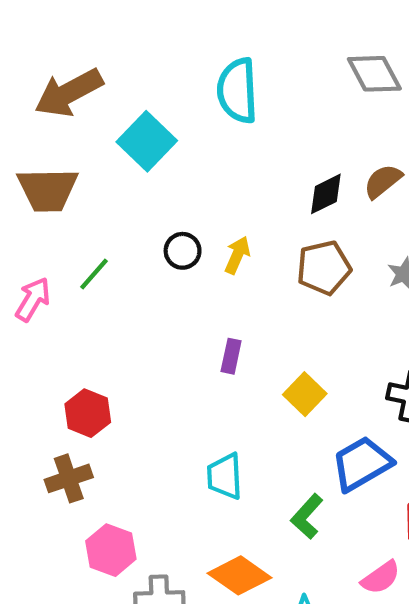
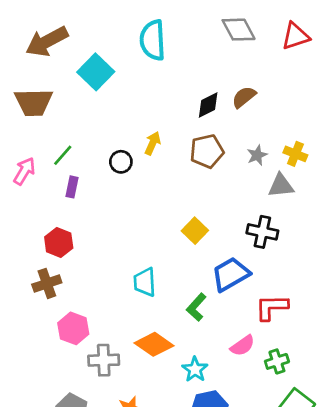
black circle: (183, 251) -> (121, 162), moved
purple rectangle: (231, 356) -> (72, 187), moved

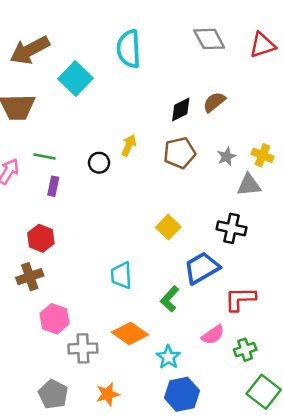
green line: (63, 155) -> (45, 157), turned 60

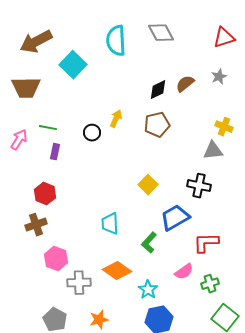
gray diamond: (209, 39) -> (161, 33), moved
gray star: (227, 157) -> (219, 77), moved

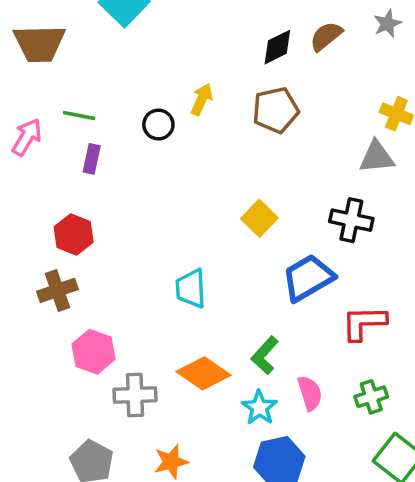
green L-shape: (149, 243) -> (265, 355), moved
pink semicircle: (184, 272) -> (310, 393), moved, turned -72

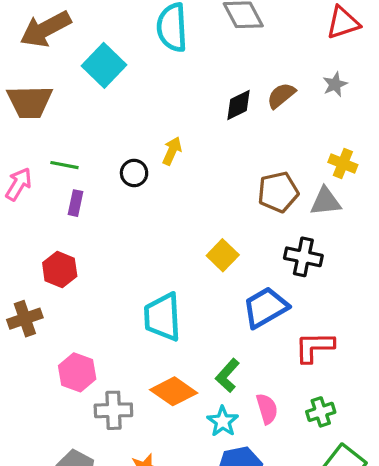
brown pentagon: (276, 110) -> (278, 192), moved
cyan trapezoid: (191, 289) -> (163, 317), size x1.4
brown cross: (57, 290) -> (25, 319), moved

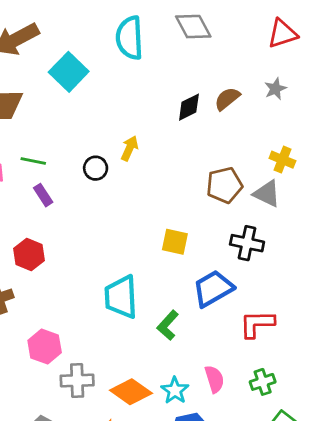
gray triangle: (326, 201) -> (267, 194), turned 32
purple rectangle: (76, 203) -> (43, 195), turned -45
yellow square: (223, 255) -> (175, 242), turned -32
green L-shape: (227, 376) -> (168, 325), moved
orange diamond: (174, 391) -> (131, 392), moved

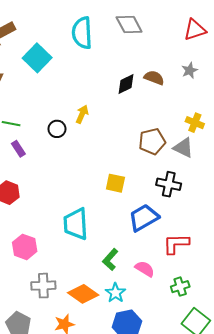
brown semicircle: (227, 99) -> (154, 78), turned 60
green L-shape: (168, 325) -> (110, 259), moved
pink hexagon: (45, 347) -> (25, 247), moved
pink semicircle: (214, 379) -> (145, 269), moved, turned -42

